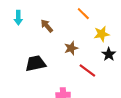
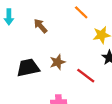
brown star: (71, 48) -> (57, 62), moved

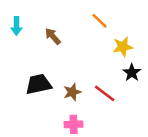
brown star: (57, 62) -> (72, 92), moved

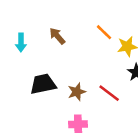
orange line: (99, 21) -> (104, 32), moved
cyan arrow: (16, 26) -> (21, 43), moved

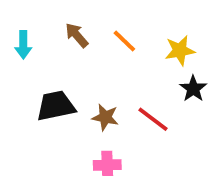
orange line: (104, 32) -> (124, 41), moved
brown star: (77, 92) -> (105, 117), turned 30

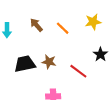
yellow star: (180, 50) -> (93, 22), moved
brown star: (105, 117) -> (49, 62), moved

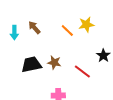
yellow star: (93, 22) -> (86, 24), moved
brown arrow: (36, 25) -> (34, 28), moved

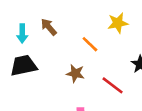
orange line: (67, 30) -> (90, 44), moved
black trapezoid: (31, 64) -> (24, 65), moved

